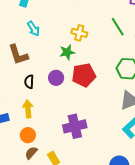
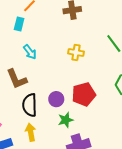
green star: (67, 52) -> (66, 120), moved
black semicircle: (29, 82) -> (30, 105), size x1.6

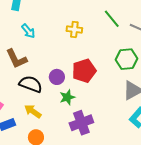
black semicircle: (30, 105) -> (31, 84), turned 115
yellow arrow: (31, 132) -> (33, 111), turned -42

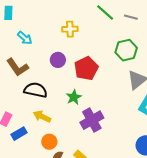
purple circle: (57, 77) -> (58, 60), moved

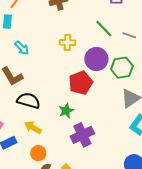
purple circle: (58, 60) -> (96, 59), moved, size x1.5

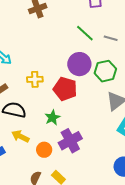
yellow cross: (68, 42) -> (35, 79), moved
red pentagon: (81, 83) -> (65, 89), turned -30
orange circle: (38, 153) -> (44, 150), moved

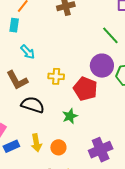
yellow arrow: (20, 136) -> (36, 143), moved, turned -132
purple cross: (70, 141) -> (101, 150), moved

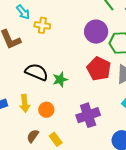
yellow cross: (56, 76) -> (42, 25), moved
red pentagon: (85, 89) -> (99, 69), moved
black semicircle: (33, 105) -> (37, 72), moved

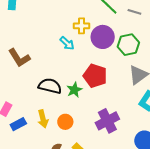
cyan arrow: (23, 12) -> (67, 43), moved
yellow cross: (42, 25) -> (82, 26), moved
red pentagon: (99, 69) -> (95, 76), moved

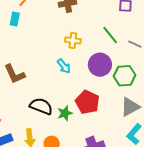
yellow cross: (82, 26) -> (73, 40), moved

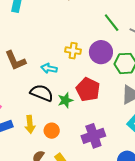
yellow cross: (73, 40) -> (73, 51), moved
cyan arrow: (64, 66) -> (49, 68), moved, turned 140

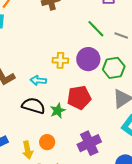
red pentagon: (88, 89) -> (79, 98), turned -30
yellow arrow: (30, 124) -> (28, 150), moved

